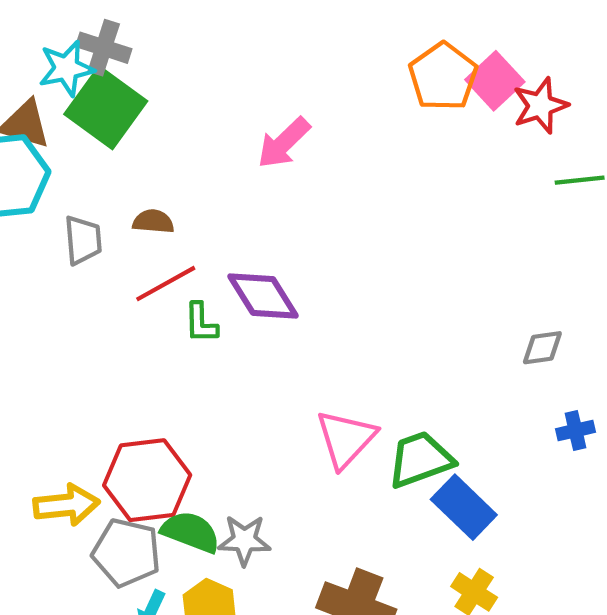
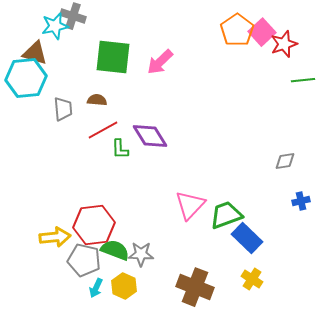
green square: (106, 108) -> (113, 57), moved, turned -30

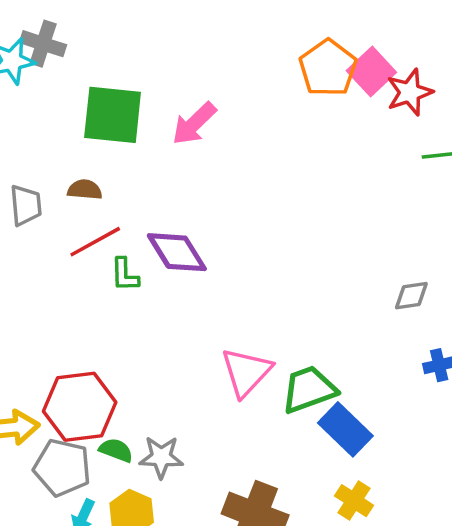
green semicircle: (115, 250) -> (116, 450), size x0.7

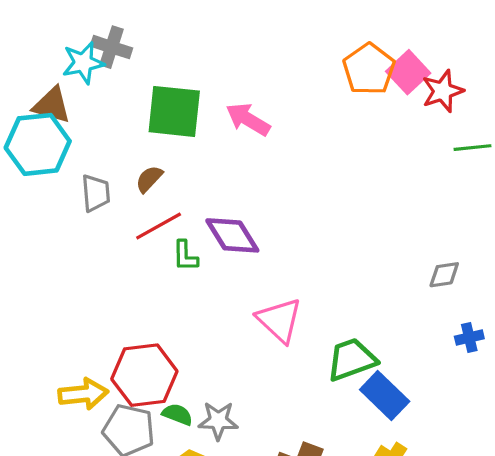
pink arrow: (194, 124) -> (248, 119), turned 75
brown semicircle: (85, 190) -> (149, 179), turned -52
pink triangle: (246, 372) -> (279, 320), moved, turned -30

